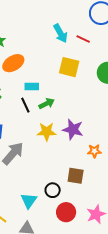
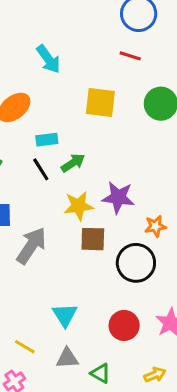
cyan arrow: (61, 33) -> (48, 59), moved
red line: (83, 39) -> (130, 56), moved
brown square: (76, 176) -> (93, 239), moved
black circle: (53, 190) -> (136, 263), moved, size x1.6

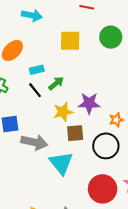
cyan arrow: (48, 59) -> (32, 15), turned -36
gray arrow: (31, 246) -> (34, 142), turned 75
cyan triangle: (65, 315) -> (61, 163), moved, size x1.4
red circle: (124, 325) -> (103, 189), size x1.4

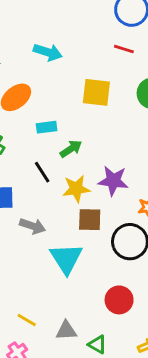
black line: (35, 90) -> (42, 172), moved
gray arrow: (34, 142) -> (32, 226), size x0.7
red circle: (103, 189) -> (119, 300), size x0.7

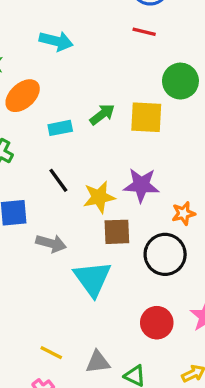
yellow square: (96, 92) -> (146, 117), moved
green arrow: (71, 149) -> (102, 114), moved

